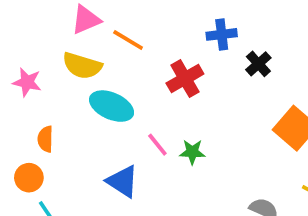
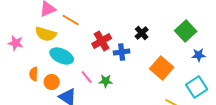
blue cross: (222, 34) -> (122, 52), moved
orange semicircle: (45, 139) -> (34, 74), moved
orange circle: (29, 178) -> (52, 82), moved

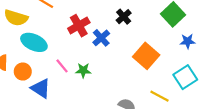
blue cross: (122, 52) -> (101, 38), turned -35

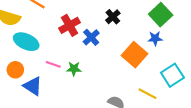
blue star: (188, 41) -> (155, 38), moved
pink line: (62, 66) -> (53, 64), turned -32

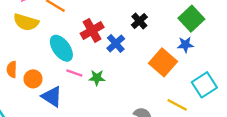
cyan ellipse: (26, 42) -> (61, 48), moved, turned 30

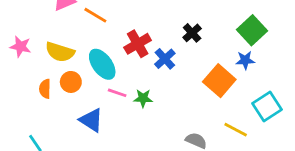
yellow semicircle: (26, 22) -> (60, 52), moved
orange circle: (33, 79) -> (71, 82), moved

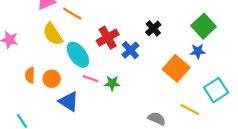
yellow semicircle: (60, 52) -> (53, 34), moved, turned 40
orange circle: (71, 82) -> (52, 79), moved

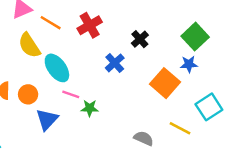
red cross: (108, 38) -> (90, 25), moved
green star: (112, 83) -> (90, 108), moved
blue triangle: (69, 101) -> (47, 119), turned 40

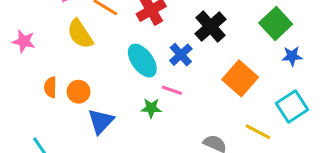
black cross: (140, 39) -> (210, 26), size x1.5
blue star: (189, 64) -> (292, 56), moved
cyan ellipse: (57, 68) -> (142, 61), moved
pink line: (71, 94) -> (172, 90), moved

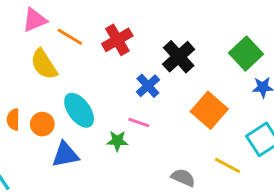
cyan ellipse: (142, 61) -> (79, 110), moved
blue triangle: (101, 121) -> (65, 155), turned 36

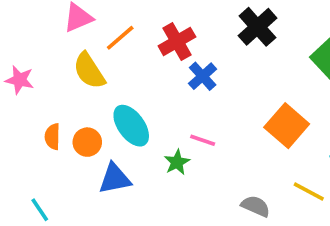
orange line: (70, 37) -> (120, 38), turned -72
black cross: (179, 57) -> (257, 27), moved
blue cross: (148, 86) -> (203, 76), moved
green star: (117, 141) -> (177, 162), turned -30

